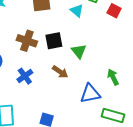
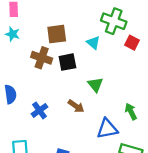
brown cross: (27, 41) -> (42, 58), moved
black square: (54, 41) -> (67, 62), moved

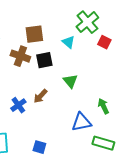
green cross: (114, 21) -> (87, 22), turned 30
brown arrow: (76, 106) -> (40, 96), moved, turned 98

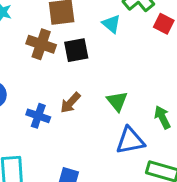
green triangle: (70, 81) -> (117, 101), moved
blue cross: (18, 105) -> (38, 116), turned -35

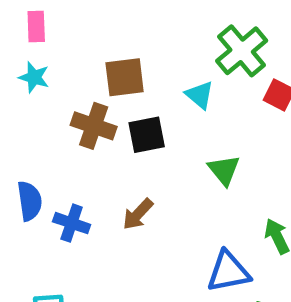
green triangle: (117, 101) -> (224, 170), moved
blue cross: (38, 116) -> (72, 223), moved

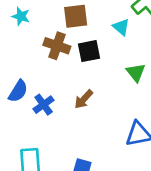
blue semicircle: (30, 201) -> (18, 91), turned 40
blue cross: (72, 223) -> (44, 105), turned 35

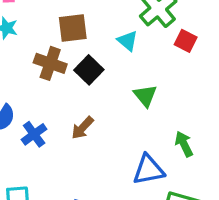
black square: (89, 51) -> (89, 70), turned -35

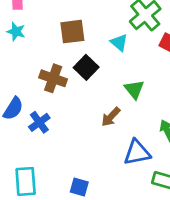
brown cross: (50, 63) -> (53, 78), moved
brown arrow: (82, 128) -> (111, 117), moved

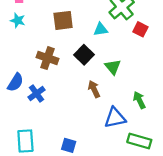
cyan triangle: (119, 43) -> (101, 29), turned -48
black square: (86, 67) -> (84, 55), moved
brown arrow: (111, 117) -> (94, 89), turned 112

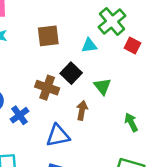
brown cross: (48, 58) -> (47, 88), moved
brown arrow: (94, 89) -> (82, 110), turned 35
blue triangle: (115, 118) -> (58, 136), moved

